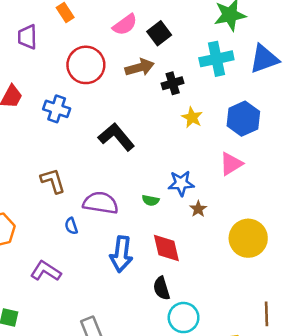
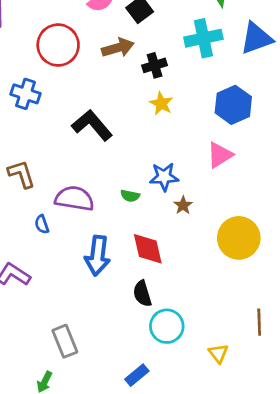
yellow star: (192, 117) -> (161, 103), moved

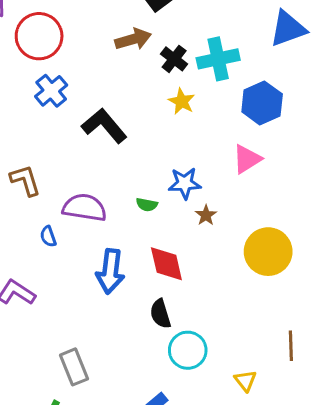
cyan cross: (203, 38) -> (218, 59), moved
red circle: (58, 45) -> (39, 36), moved
black cross: (155, 65) -> (174, 59), turned -35
blue cross: (26, 94) -> (51, 91), moved, turned 32

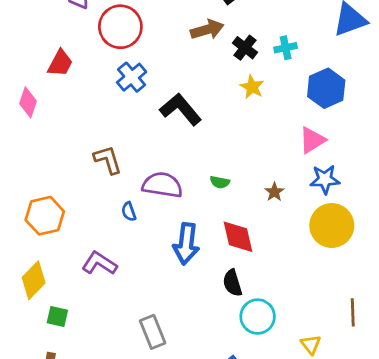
cyan cross: (218, 59) -> (286, 48), size x0.6
blue star: (185, 183) -> (325, 179), moved

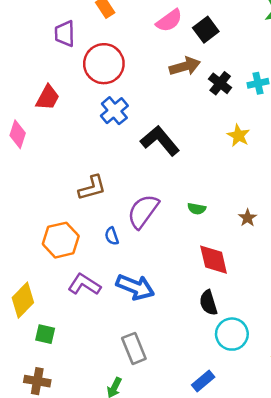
yellow star: (252, 87) -> (238, 136), moved
brown L-shape: (108, 160) -> (92, 188), turned 92
purple semicircle: (162, 185) -> (143, 211), turned -63
orange hexagon: (45, 216) -> (61, 240), moved
blue arrow: (186, 244) -> (135, 287), moved, turned -75

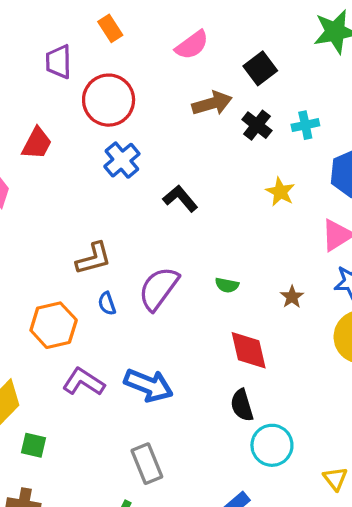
black square: (206, 30) -> (260, 68), moved
black L-shape: (160, 141) -> (180, 198), size x0.7
blue semicircle: (112, 236) -> (107, 304), moved

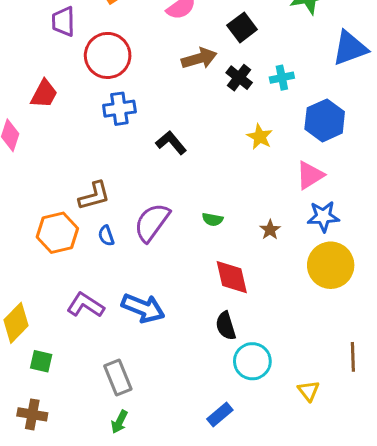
blue cross: (122, 160) -> (119, 109), turned 32
orange hexagon: (54, 325) -> (57, 233), moved
gray rectangle: (147, 464) -> (118, 377), moved

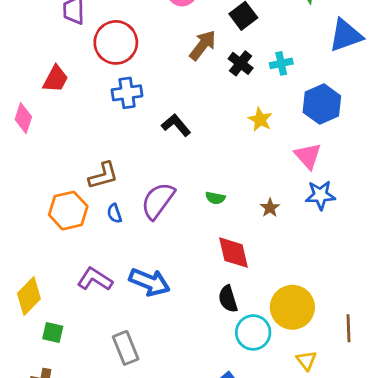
brown arrow: (199, 58) -> (203, 45), turned -36
pink triangle: (310, 175) -> (308, 156), turned -40
yellow circle: (331, 265) -> (292, 307), moved

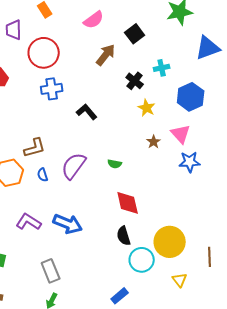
black cross: (241, 63) -> (135, 81), moved
brown star: (270, 208) -> (154, 142), moved

